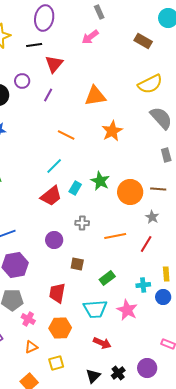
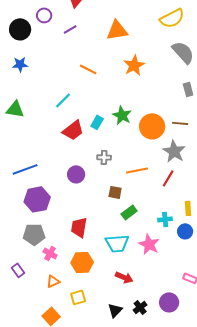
purple line: (48, 95) -> (70, 29), turned 32
cyan line: (54, 166) -> (63, 100), moved
gray star: (152, 217) -> (174, 151), size x1.6
brown square: (77, 264) -> (115, 192), moved

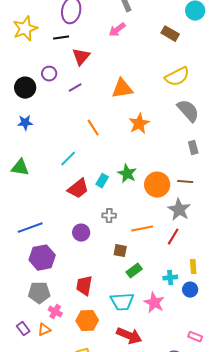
orange line: (88, 69) -> (93, 128), turned 30
red arrow: (124, 277) -> (129, 336), size x1.4
orange triangle: (53, 281) -> (44, 330), moved

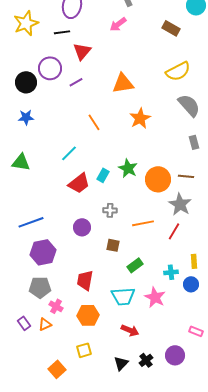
purple circle: (49, 74) -> (50, 68), size x1.5
brown square: (120, 251) -> (113, 245), moved
red arrow: (129, 336) -> (130, 330), size x0.7

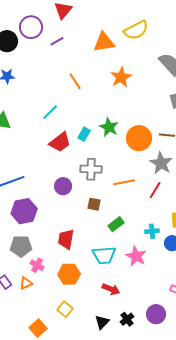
yellow semicircle: (178, 71) -> (136, 30), moved
gray cross: (110, 210) -> (91, 169), size x1.5
yellow square: (84, 350) -> (65, 309), turned -35

